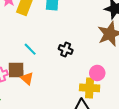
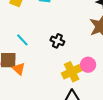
yellow cross: (90, 88) -> (72, 72), moved, turned -30

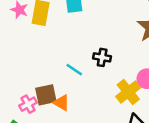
cyan line: (22, 40) -> (74, 70), moved

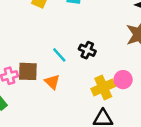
orange triangle: (61, 103) -> (52, 82), moved

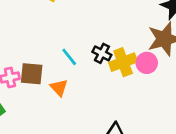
pink circle: (123, 80) -> (147, 63), moved
yellow cross: (103, 87) -> (123, 62), moved

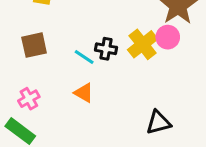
black cross: (102, 53) -> (106, 49), moved
brown square: (32, 74) -> (34, 45), moved

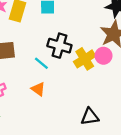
black cross: (106, 49) -> (59, 46), moved, size x1.5

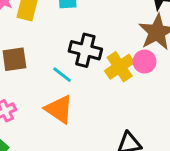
orange triangle: (38, 89) -> (59, 109), size x1.5

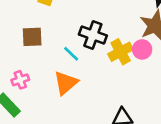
orange triangle: (59, 109) -> (66, 83), turned 40

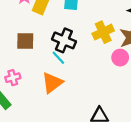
black cross: (93, 35) -> (64, 40), moved
yellow cross: (121, 52) -> (103, 32), moved

